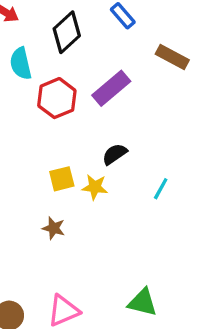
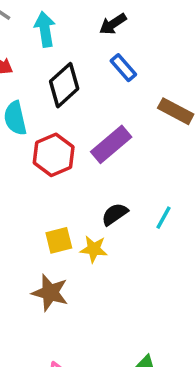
cyan line: (161, 189) -> (163, 218), moved
brown star: (54, 228) -> (50, 293), size x1.5

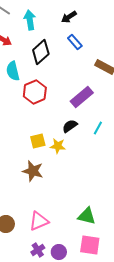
purple rectangle: (111, 144) -> (82, 97), moved

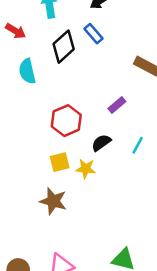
blue rectangle: (75, 42) -> (93, 34), moved
red hexagon: (35, 92) -> (66, 121), moved
purple rectangle: (82, 97) -> (117, 105), size x0.6

